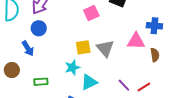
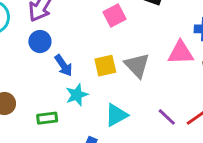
blue arrow: (28, 48) -> (64, 65), moved
cyan star: (72, 67) -> (77, 95), moved

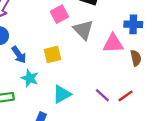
gray triangle: (137, 65) -> (83, 30), moved
cyan star: (77, 95) -> (30, 78), turned -30

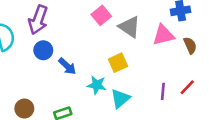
yellow square: (52, 55) -> (118, 63), moved
cyan star: (30, 78) -> (97, 85), moved
purple line: (102, 95) -> (163, 91), turned 63

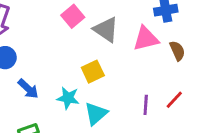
blue arrow: (67, 66) -> (28, 89), moved

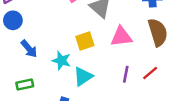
pink triangle: (146, 39) -> (121, 37), moved
brown semicircle: (177, 51) -> (158, 32), size x1.6

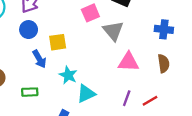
brown semicircle: (158, 32) -> (164, 64), size x0.7
yellow square: (85, 41) -> (58, 42), moved

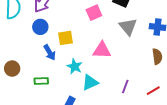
gray triangle: (113, 31) -> (128, 27), moved
pink triangle: (128, 62) -> (102, 50), moved
red line: (150, 101) -> (153, 91), moved

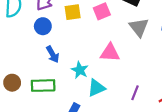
yellow square: (66, 38) -> (73, 12), moved
brown circle: (12, 69) -> (12, 83), moved
green rectangle: (41, 81) -> (43, 86), size x1.5

